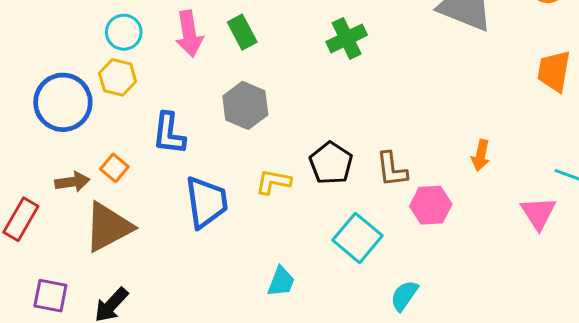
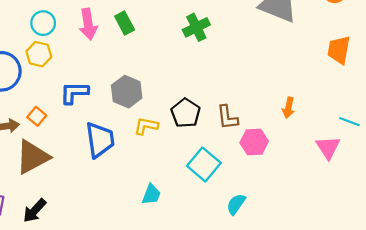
gray hexagon: (245, 105) -> (127, 92), moved
blue L-shape: (169, 133) -> (74, 93), turned 84

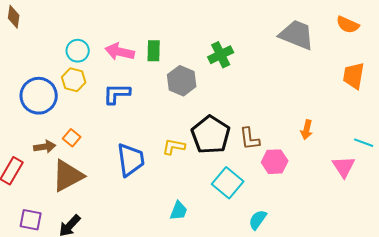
green rectangle: (125, 23) -> (154, 51), turned 30
pink arrow: (88, 24) -> (120, 52), turned 112
gray hexagon: (127, 92) -> (182, 81), moved
blue L-shape: (74, 93) -> (117, 94), moved
black pentagon: (186, 113) -> (211, 135), size x1.4

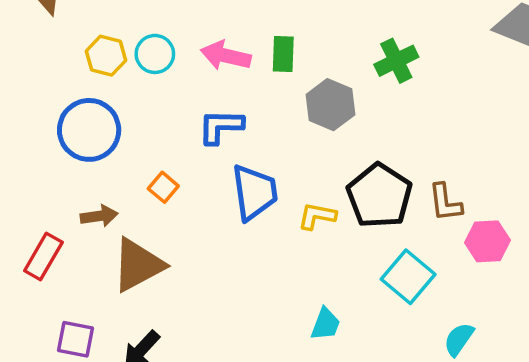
yellow hexagon: (74, 80) -> (106, 56), moved
orange square: (72, 138) -> (163, 187), moved
blue trapezoid: (131, 160) -> (254, 192), moved

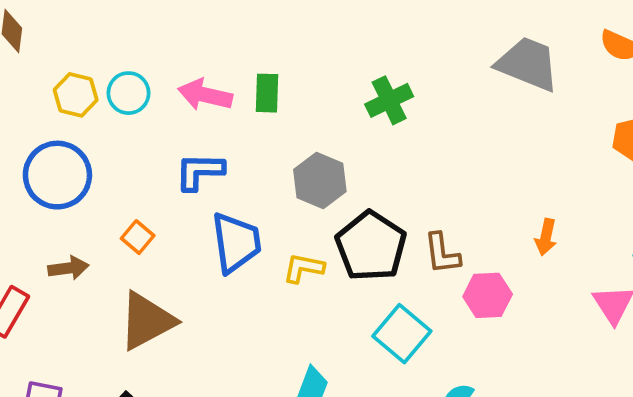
gray hexagon: (330, 105) -> (320, 181), moved
brown triangle: (138, 265) -> (147, 321), moved

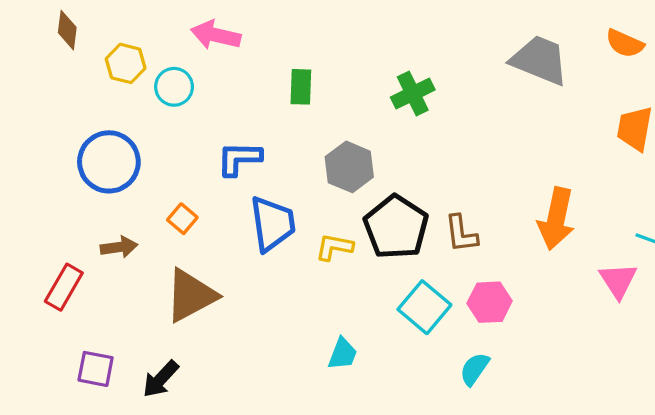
yellow hexagon: (76, 95) -> (126, 63), moved
pink arrow: (205, 95) -> (216, 35), moved
orange arrow: (546, 237) -> (556, 219), size x1.8
pink hexagon: (488, 295) -> (490, 302), moved

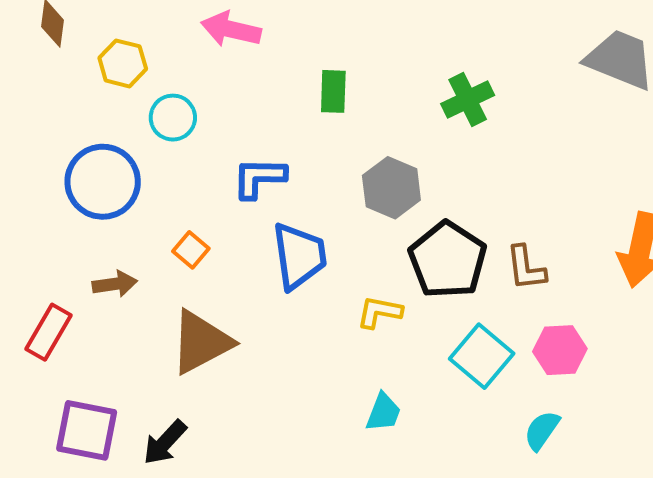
cyan circle: (174, 87) -> (173, 118), moved
yellow L-shape: (334, 247) -> (379, 312), moved
purple square: (96, 369) -> (87, 430), size x1.4

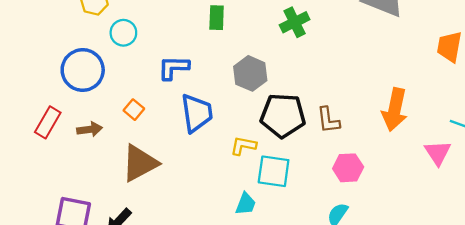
black pentagon: (448, 260) -> (283, 115), turned -30
red rectangle: (49, 332) -> (48, 122), moved
cyan square: (482, 356) -> (274, 171), moved, turned -32

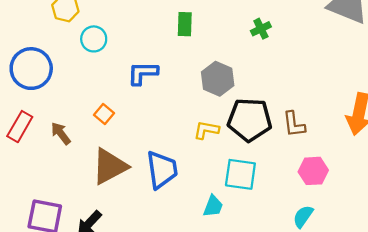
green cross: (295, 22) -> (261, 29), size x0.7
blue circle: (83, 70) -> (31, 69), moved
blue trapezoid: (197, 113) -> (162, 170), moved
brown arrow: (90, 129) -> (61, 133), turned -120
yellow L-shape: (243, 146) -> (206, 130), moved

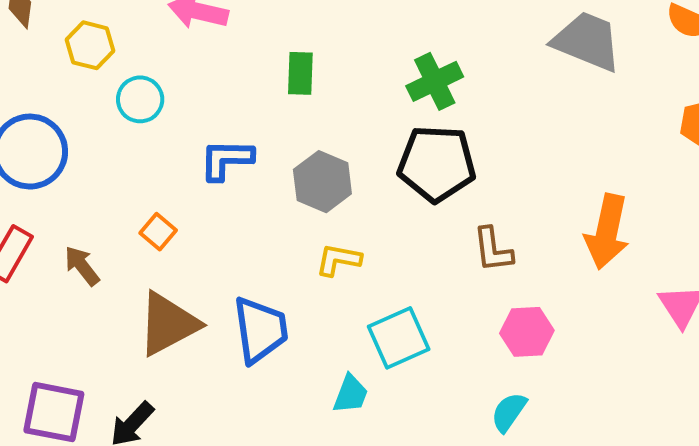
green cross: (261, 29) -> (435, 81), size x1.5
gray hexagon: (218, 79) -> (322, 182), moved
black pentagon: (250, 120) -> (437, 164), moved
cyan square: (240, 174) -> (399, 338), turned -32

